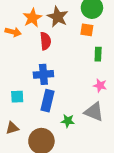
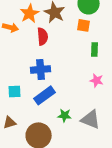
blue rectangle: (47, 101) -> (45, 95), turned 40
gray triangle: (94, 112) -> (91, 119), moved

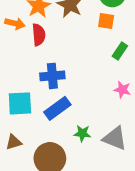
red semicircle: (43, 36) -> (39, 35), moved
green rectangle: (95, 49) -> (120, 51), turned 32
cyan square: (15, 91) -> (20, 103), size x1.5

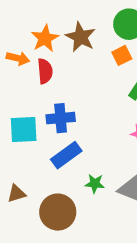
orange square: (106, 21) -> (122, 55), turned -35
cyan square: (20, 103) -> (24, 129), moved

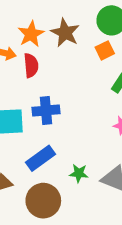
blue rectangle: (66, 155) -> (41, 158), moved

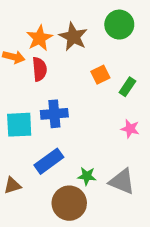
orange square: (105, 50) -> (100, 75), moved
brown circle: (43, 201) -> (69, 203), moved

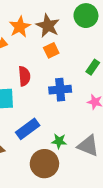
red semicircle: (39, 69) -> (24, 76), moved
orange square: (100, 75) -> (51, 50), moved
blue cross: (54, 114) -> (60, 90), moved

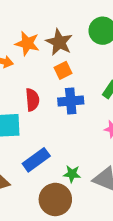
orange star: (20, 27) -> (27, 43), turned -30
blue cross: (60, 90) -> (71, 101), moved

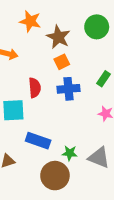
orange star: (27, 43) -> (30, 21), moved
blue rectangle: (36, 160) -> (38, 141), turned 55

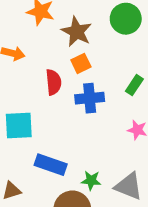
red semicircle: (35, 88) -> (53, 82), moved

